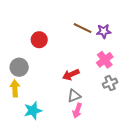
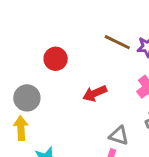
red arrow: (71, 75) -> (95, 93), moved
gray triangle: (74, 96) -> (119, 136), moved, turned 40

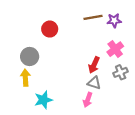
brown line: (117, 42) -> (93, 17), turned -36
red arrow: (95, 93) -> (94, 65), moved, turned -42

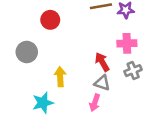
pink cross: (115, 49) -> (127, 43), turned 35
red arrow: (94, 65) -> (102, 62), turned 126
yellow arrow: (25, 78) -> (60, 77), moved

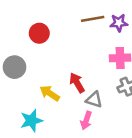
red arrow: (102, 62) -> (77, 83), moved
yellow arrow: (60, 77) -> (50, 93), turned -54

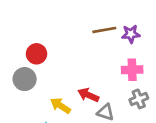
red circle: (39, 33) -> (37, 54), moved
red arrow: (77, 83) -> (88, 95), turned -36

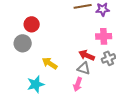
red arrow: (88, 95) -> (87, 55), moved

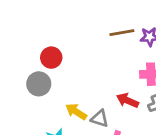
gray triangle: (84, 68) -> (100, 119), moved

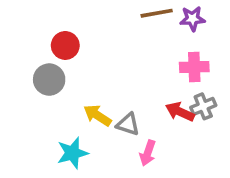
red arrow: (127, 100) -> (180, 112), moved

